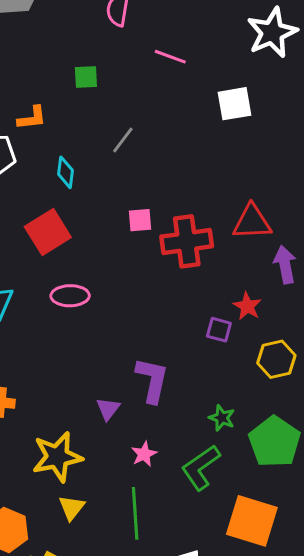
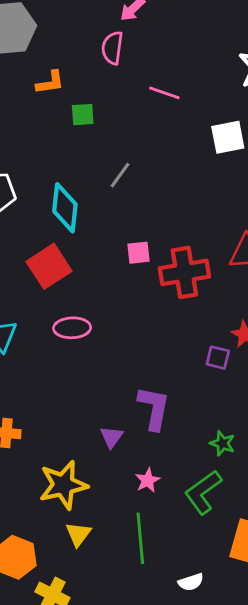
orange L-shape: (32, 118) -> (50, 82), moved
cyan diamond: (66, 172) -> (65, 208), size x1.6

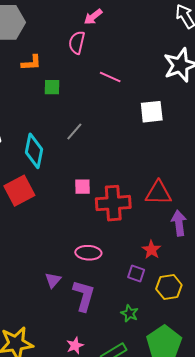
pink ellipse: (72, 328) -> (88, 253), moved
purple square: (218, 358) -> (136, 273), moved
purple triangle: (112, 437) -> (53, 280), moved
green star: (223, 443) -> (129, 313), moved

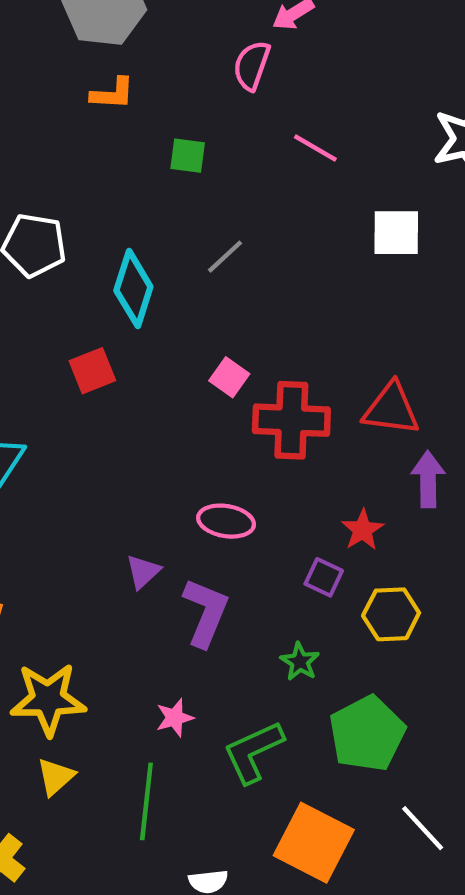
orange L-shape: (31, 63) -> (113, 94), moved
pink square: (82, 187) -> (229, 377), turned 30
red square: (19, 191) -> (92, 371), size x0.7

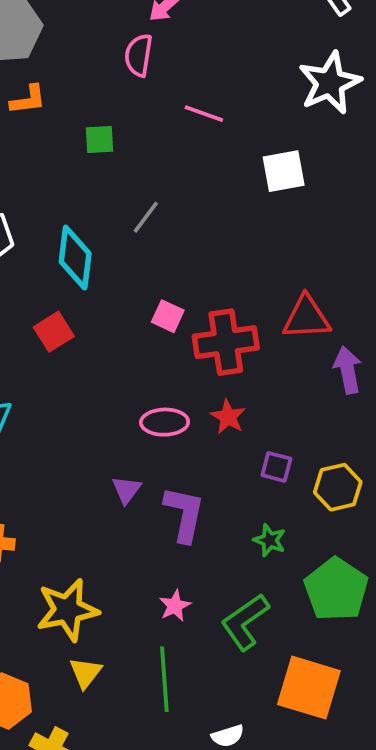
pink ellipse: (226, 521) -> (165, 422), moved
red star: (363, 530) -> (228, 417), moved

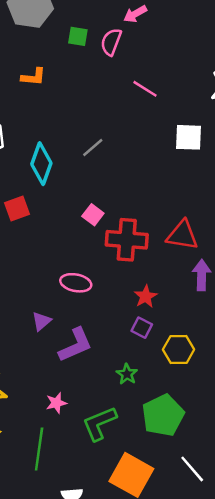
orange L-shape: (28, 100) -> (33, 77), moved
green square: (100, 139) -> (78, 36), moved
red star: (228, 417) -> (146, 297), moved
purple L-shape: (184, 514) -> (75, 345), turned 42

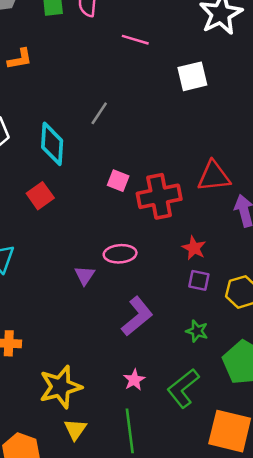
purple triangle: (41, 321) -> (85, 275), moved

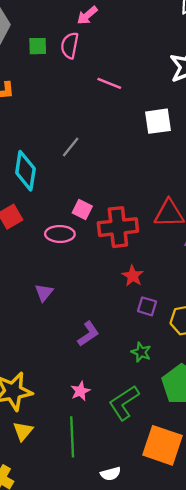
red star: (194, 248) -> (133, 276), moved
pink ellipse: (120, 254) -> (60, 234), moved
purple L-shape: (137, 316) -> (88, 334), size x0.7

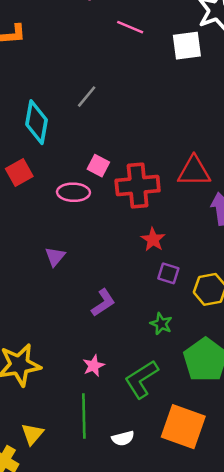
white square: (158, 121) -> (187, 46), moved
yellow triangle: (23, 431) -> (32, 434), moved
white semicircle: (111, 474) -> (123, 438), moved

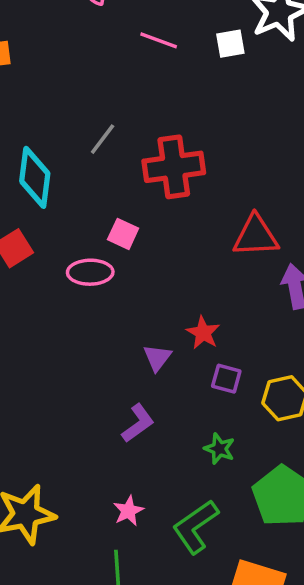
white square: (187, 46) -> (230, 44), moved, size x0.7
red cross: (138, 186) -> (174, 167), moved
purple triangle: (55, 257) -> (157, 358), moved

